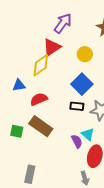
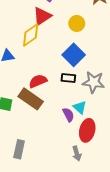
red semicircle: (39, 99) -> (38, 81), moved

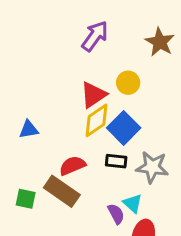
red triangle: (42, 16) -> (93, 95), moved
yellow diamond: (31, 35) -> (96, 120), moved

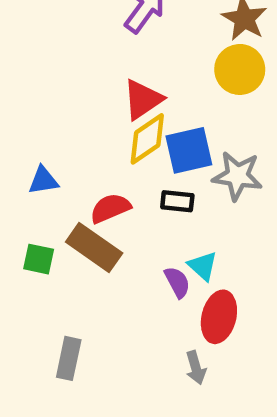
yellow circle: (128, 83) -> (240, 69), moved, size x1.4
blue square: (124, 128) -> (189, 150), turned 32
blue triangle: (29, 129) -> (43, 180), moved
gray star: (152, 167) -> (237, 176), moved

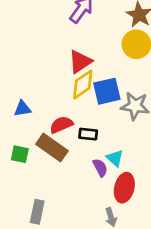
black rectangle: (177, 201) -> (88, 134), moved

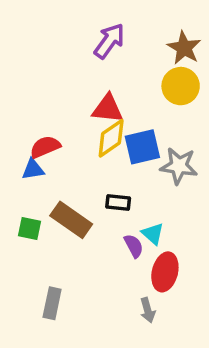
red triangle: (80, 62) -> (108, 109), turned 40
red semicircle: (61, 125) -> (45, 147), moved

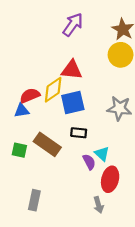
yellow diamond: (111, 138) -> (53, 90), moved
blue square: (142, 147) -> (73, 102), moved

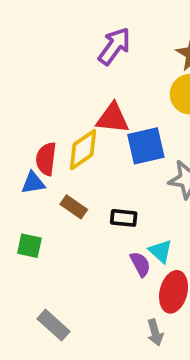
red semicircle: (30, 96) -> (46, 159), turned -60
blue square: (73, 102) -> (146, 146), moved
brown rectangle: (47, 144) -> (74, 207), moved, size x0.6
gray rectangle: (34, 200) -> (53, 325), turned -60

